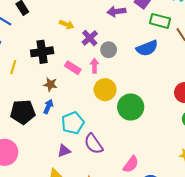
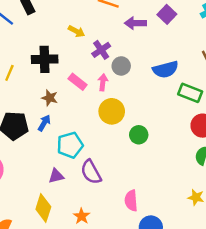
green rectangle: (160, 21) -> (190, 93), moved
green circle: (131, 107) -> (139, 135), size x0.6
pink semicircle: (131, 164) -> (131, 201), turned 132

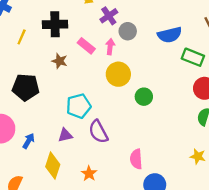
blue arrow: (44, 123) -> (29, 141), moved

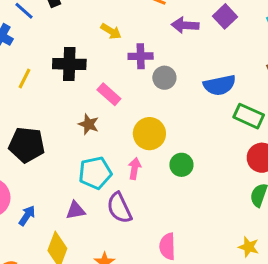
purple cross: (109, 16) -> (141, 56), turned 30
pink arrow: (110, 47) -> (135, 169), moved
brown star: (60, 61) -> (89, 124), moved

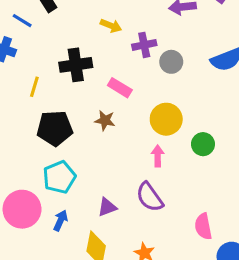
black pentagon: (27, 145) -> (55, 128), moved
cyan pentagon: (95, 173) -> (59, 177), moved

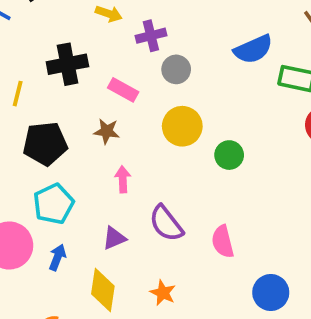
gray circle: (171, 62) -> (176, 69), moved
pink arrow: (158, 156) -> (123, 179), moved
pink semicircle: (203, 226) -> (223, 242), moved

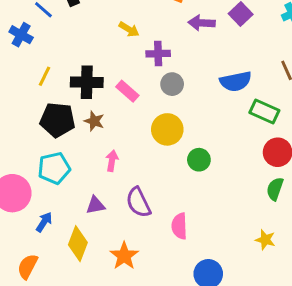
black cross: (67, 64) -> (87, 82), moved
brown star: (107, 131) -> (94, 121), moved
blue arrow: (57, 257) -> (44, 222), moved
orange star: (163, 293) -> (124, 256), size x1.4

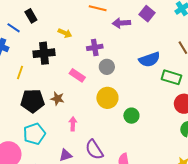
yellow arrow: (129, 29) -> (65, 33), moved
black cross: (87, 82) -> (44, 53), moved

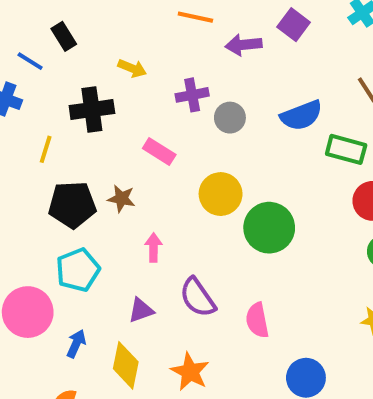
gray circle: (107, 67) -> (230, 118), moved
green circle: (131, 116) -> (269, 228), size x1.6

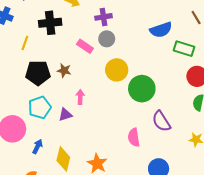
gray circle: (230, 118) -> (107, 39), moved
purple semicircle: (198, 297) -> (161, 121), moved
purple triangle: (141, 310) -> (65, 115), moved

